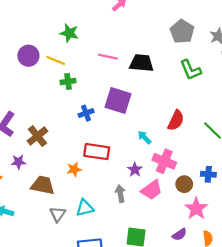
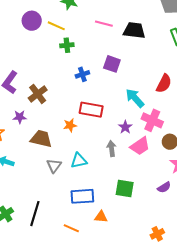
purple square: (118, 101) -> (112, 64), size x0.7
cyan arrow: (144, 137) -> (135, 98), size x1.5

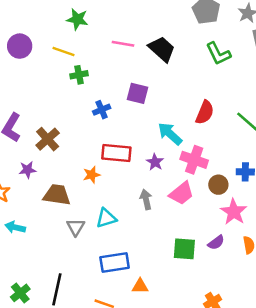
purple circle: (32, 21) -> (20, 46), moved
black trapezoid: (134, 30) -> (162, 49), turned 40
purple star: (125, 127) -> (155, 162), moved
green square: (125, 188) -> (184, 249), moved

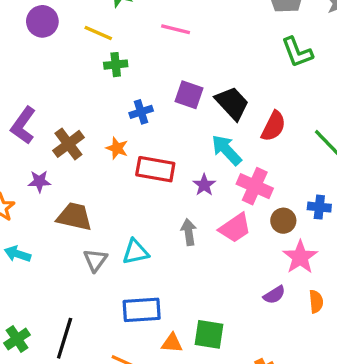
black trapezoid: (162, 49) -> (232, 103), moved
orange star: (92, 175) -> (117, 148), moved, turned 30
green square: (184, 249) -> (209, 334), moved

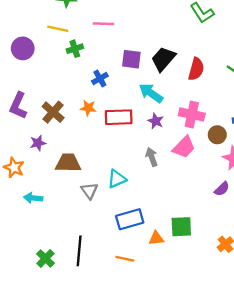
purple circle: (42, 21) -> (23, 48), moved
pink line: (176, 29) -> (103, 24), moved
black trapezoid: (232, 103) -> (163, 59), turned -84
cyan arrow: (226, 150) -> (151, 93), moved

